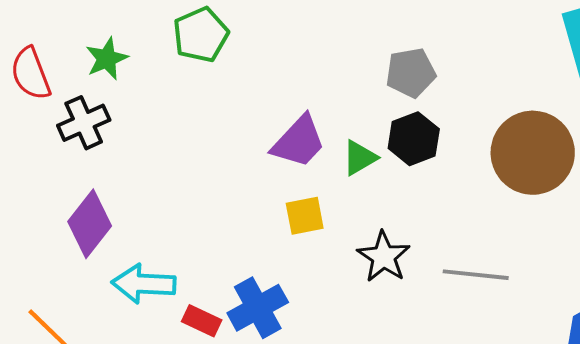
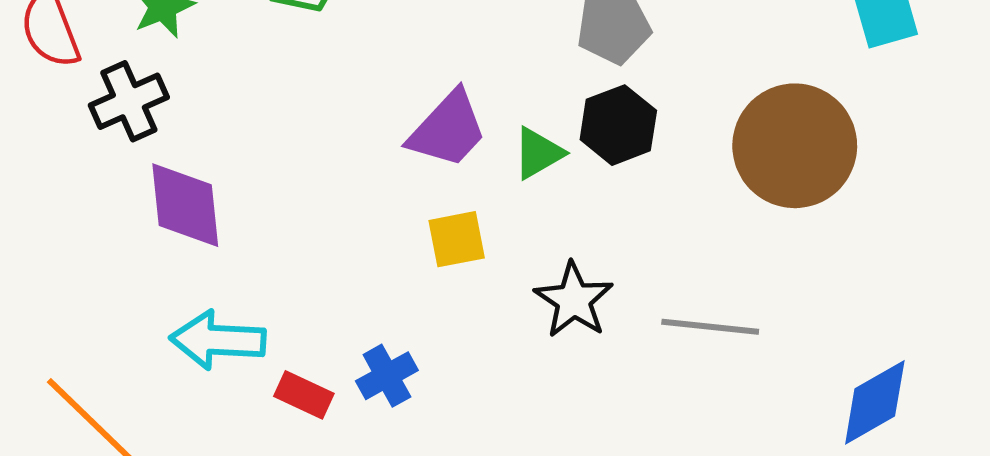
purple diamond: (90, 224) -> (185, 205), moved, turned -44
blue cross: (258, 308) -> (387, 376), size x0.7

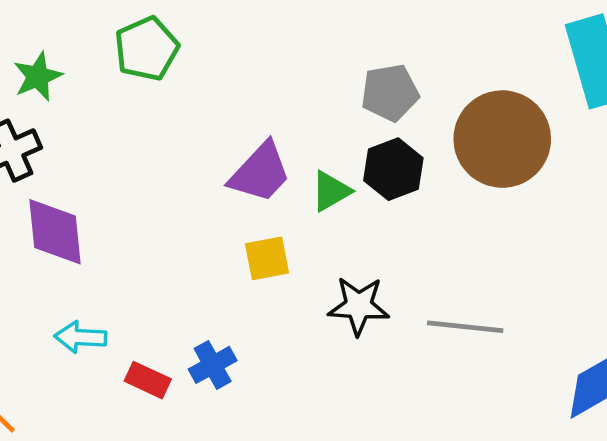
brown circle: (795, 146) -> (502, 139), moved
black star: (574, 300) -> (359, 306), turned -30
cyan arrow: (218, 340) -> (81, 337), size x0.7

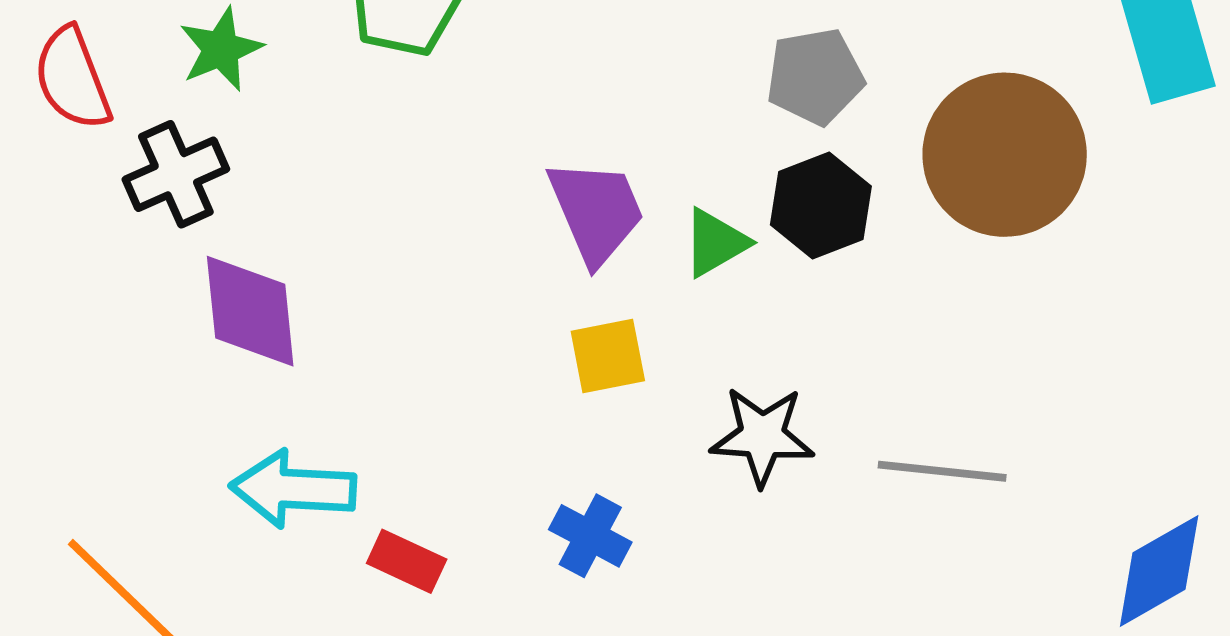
purple trapezoid: (260, 173) -> (596, 211), turned -66
cyan arrow: (81, 337) -> (293, 489), size x1.4
blue cross: (213, 365) -> (590, 536), moved, turned -33

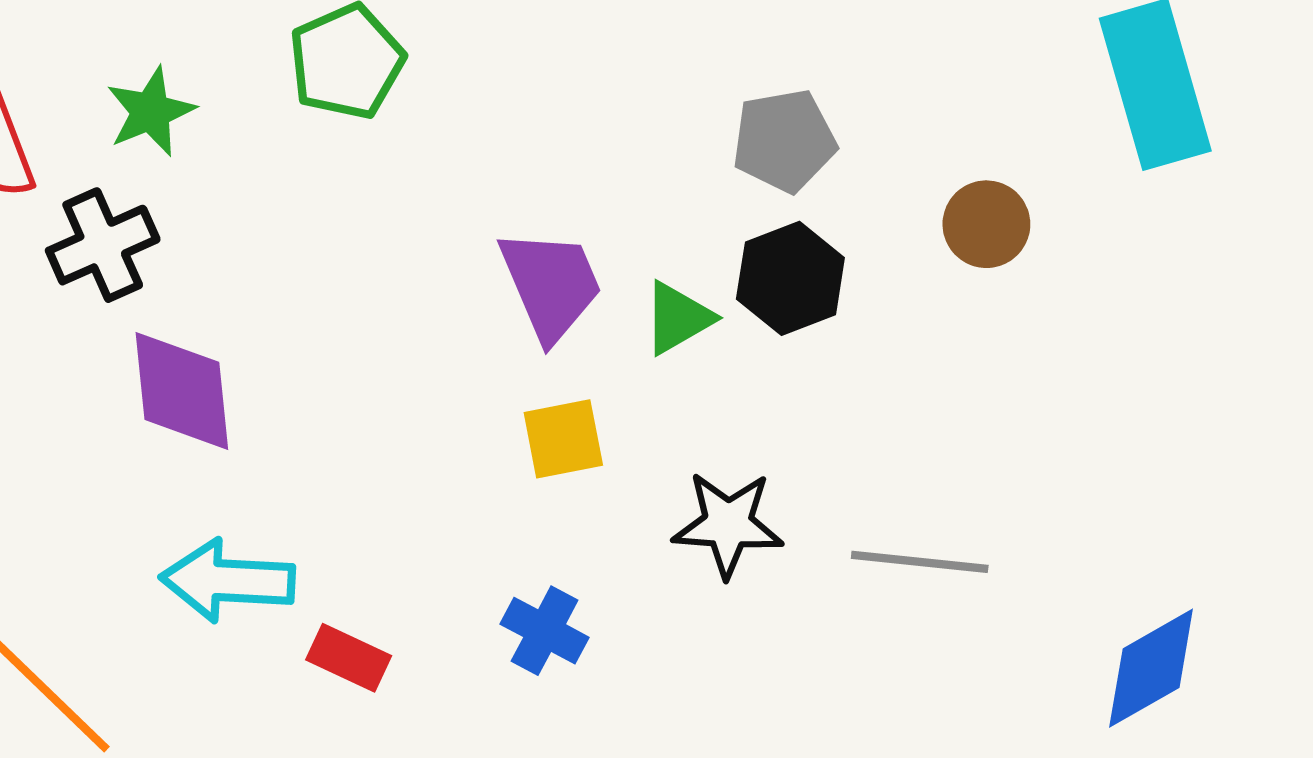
brown circle: (1005, 155) -> (986, 224), size x0.5

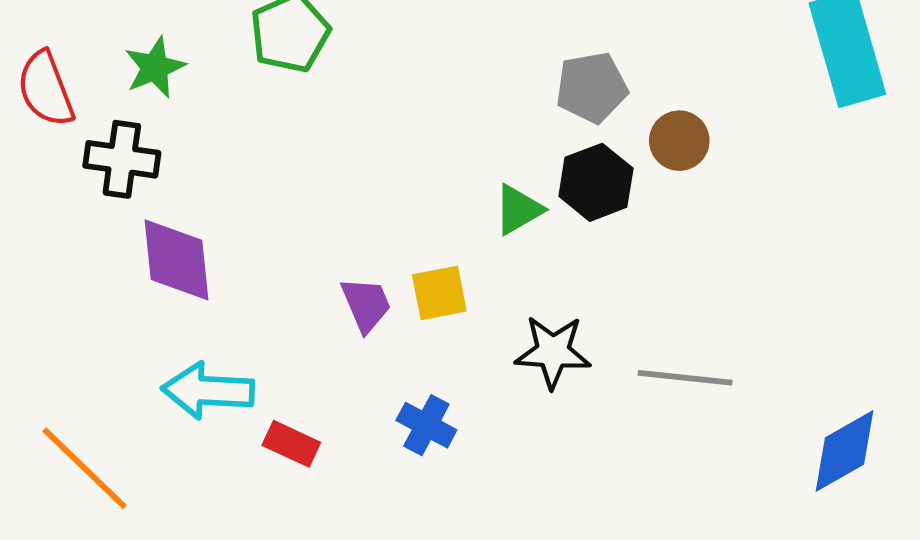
brown circle: (986, 224) -> (679, 141), moved
black cross: (103, 245) -> (122, 159), turned 32
purple trapezoid: (551, 285) -> (366, 304), moved, size x0.7

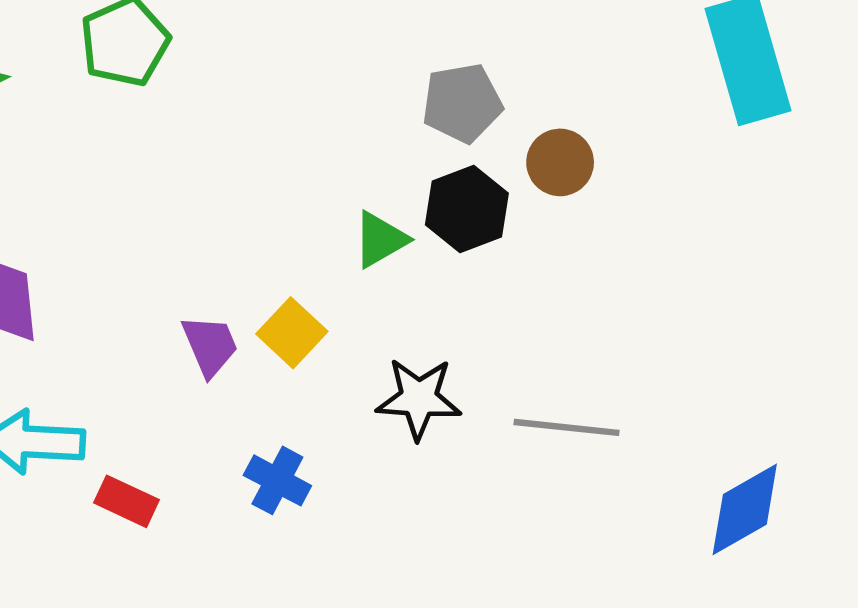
yellow square: (439, 293) -> (292, 333), turned -36

